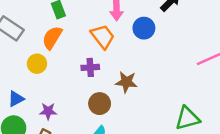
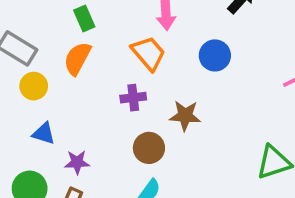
blue circle: (144, 28) -> (215, 55), moved
yellow circle: (37, 64) -> (34, 86), moved
blue triangle: (16, 99) -> (44, 133), moved, turned 48

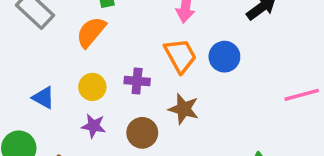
orange trapezoid: (148, 53) -> (180, 56), moved
yellow circle: (34, 86) -> (92, 87), moved
purple star: (77, 162) -> (94, 126), moved

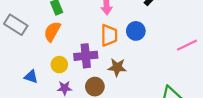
orange trapezoid: (180, 56) -> (109, 35), turned 40
purple cross: (137, 81) -> (86, 56), size x1.5

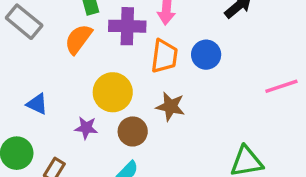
purple cross: (86, 56) -> (127, 26), moved
yellow circle: (59, 65) -> (113, 92), moved, size x1.5

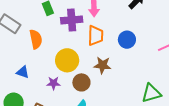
orange semicircle: (78, 39) -> (36, 39), moved, turned 138
blue circle: (206, 55) -> (127, 40), moved

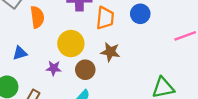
blue circle: (127, 40) -> (140, 14), moved
blue triangle: (23, 72) -> (20, 53), turned -40

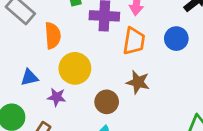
yellow circle: (71, 44) -> (75, 68), moved
purple star: (54, 68) -> (57, 97), moved

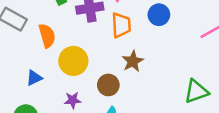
brown star: (138, 82) -> (133, 61), turned -30
purple star: (57, 97) -> (73, 100), moved

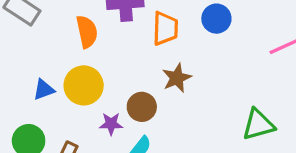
orange semicircle: (47, 36) -> (87, 32), moved
yellow circle: (73, 61) -> (84, 85), moved
purple star: (73, 100) -> (111, 124), moved

